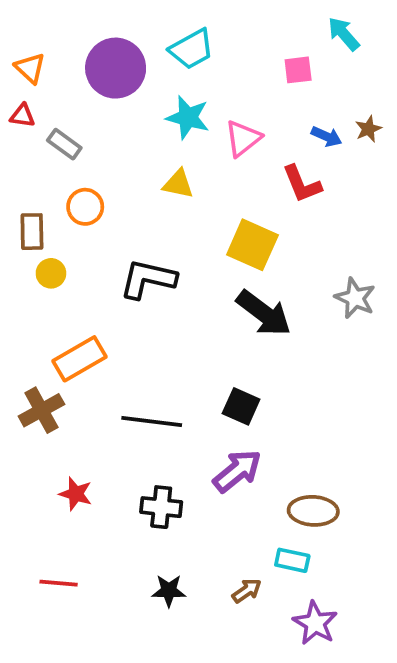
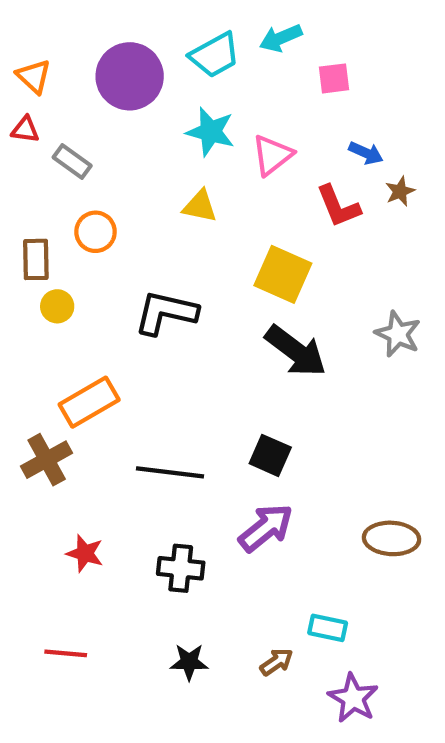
cyan arrow: (344, 34) -> (281, 38), moved, turned -72
brown star: (368, 129) -> (400, 191), moved
brown ellipse: (313, 511) -> (392, 538), moved

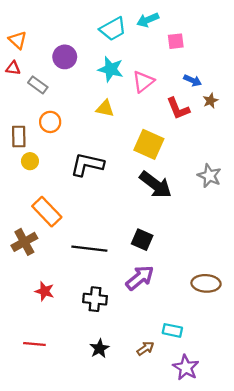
purple circle: (130, 76) -> (65, 57), moved, size x0.7
orange rectangle: (89, 402) -> (47, 212), turned 76
black star: (189, 662) -> (99, 348), turned -30

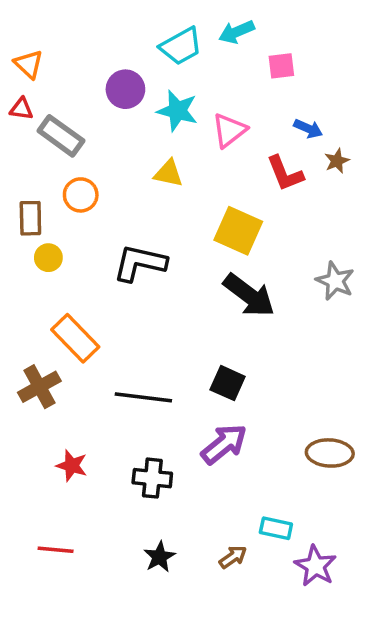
purple circle: (65, 57) -> (125, 89), moved
gray rectangle: (38, 85) -> (61, 136), size x1.4
purple star: (186, 367) -> (315, 566), moved

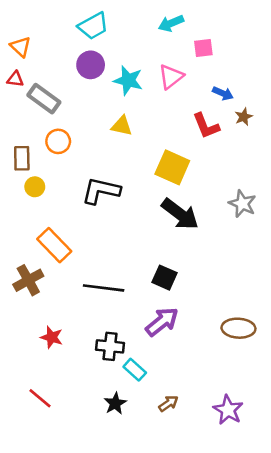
cyan trapezoid: (181, 46) -> (93, 26), moved
pink triangle: (229, 130) -> (171, 77), moved
cyan rectangle: (276, 528) -> (135, 370), moved, turned 30
red line: (56, 550) -> (40, 398), turned 35

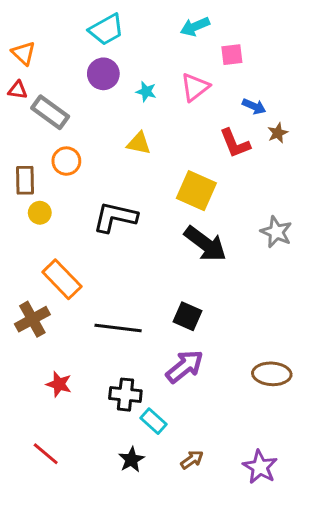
cyan star: (128, 80) -> (146, 92), size x0.6

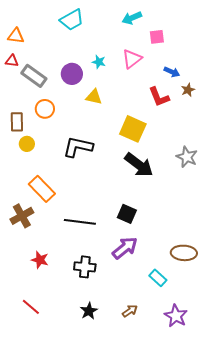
orange triangle: (24, 53) -> (16, 36), turned -36
purple circle: (103, 74) -> (72, 74), moved
cyan rectangle: (154, 421) -> (158, 278), moved

